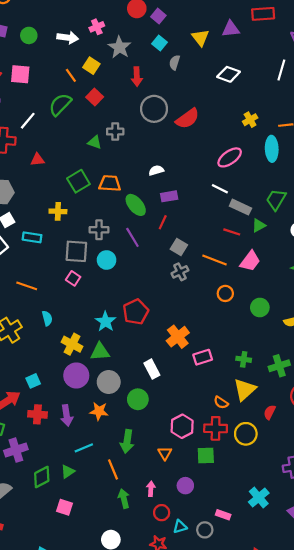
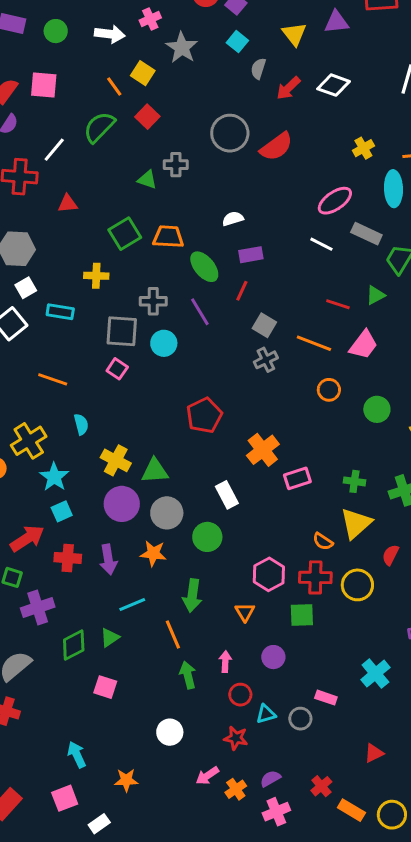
red arrow: (137, 76) -> (288, 88), moved, turned 48
gray rectangle: (240, 207) -> (366, 234), moved
cyan star: (105, 322) -> (54, 477), moved

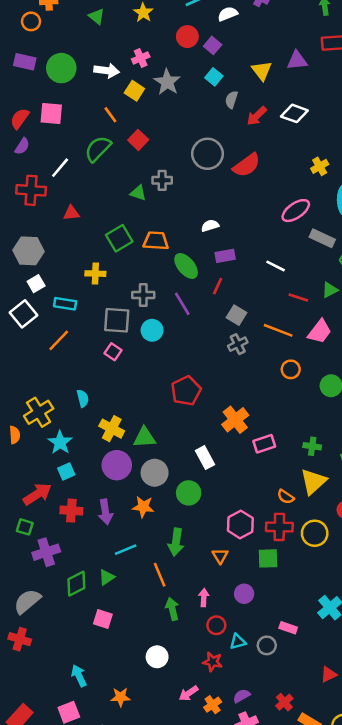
green circle: (56, 31) -> (61, 68), size x1.5
yellow square: (143, 73) -> (134, 91), moved
white line: (321, 244) -> (276, 266), moved
orange line: (53, 379) -> (59, 340), moved, turned -65

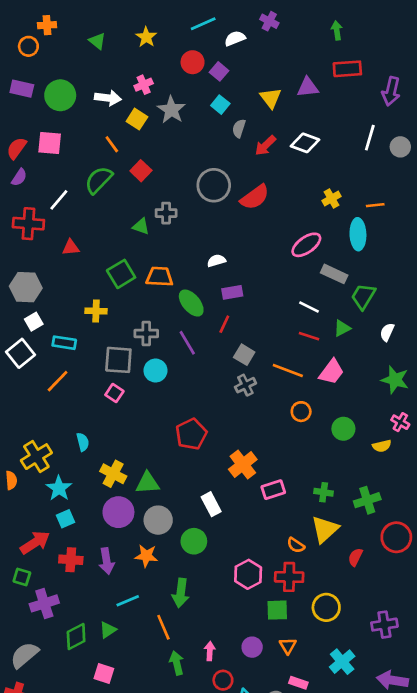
white line: (276, 266) -> (309, 307), moved
yellow circle: (315, 533) -> (326, 607), moved
orange triangle: (220, 556) -> (288, 646), moved

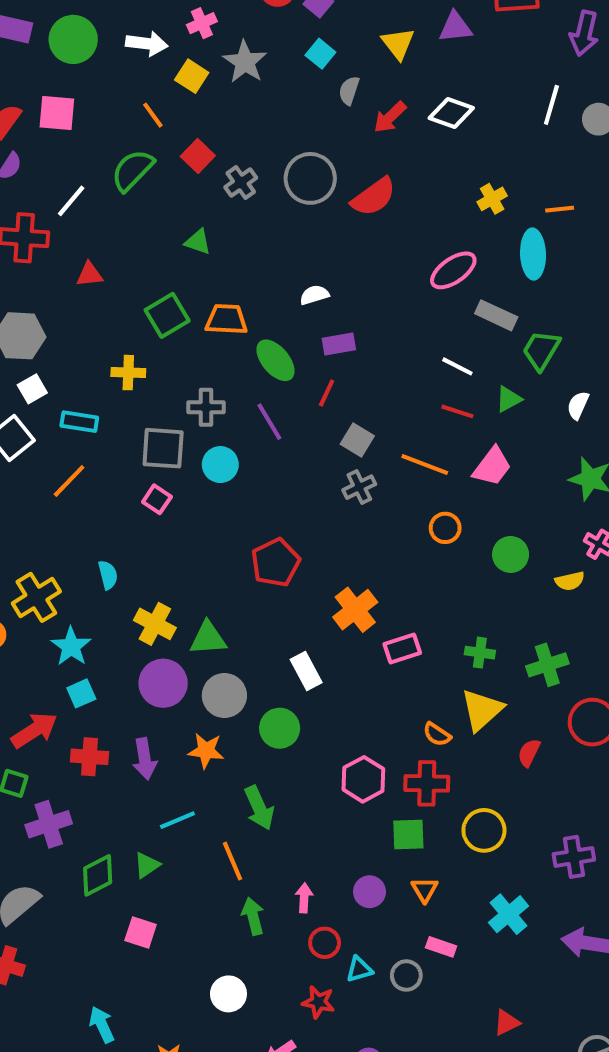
gray cross: (166, 213) -> (241, 182), moved, turned -36
green arrow: (181, 593) -> (259, 808), turned -32

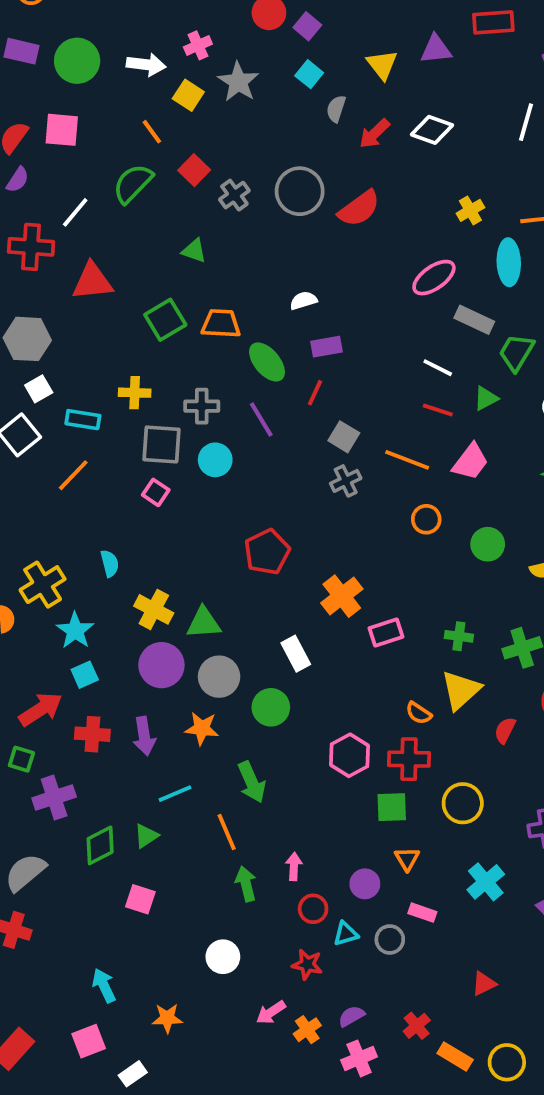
red triangle: (90, 274) -> (92, 281), size x1.6
yellow cross: (128, 373) -> (135, 393), moved
purple circle: (370, 892) -> (365, 884), moved

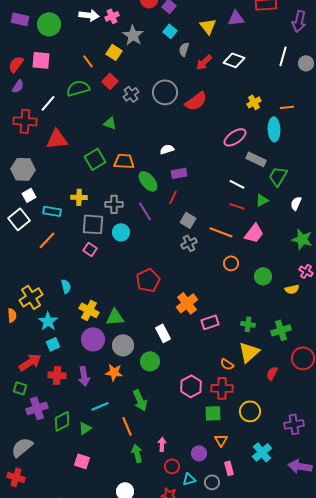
white arrow: (146, 65) -> (89, 15), moved
yellow square: (188, 95) -> (114, 52), moved
green semicircle: (133, 184) -> (78, 88), turned 30
green diamond: (100, 845) -> (62, 421), moved
pink rectangle: (422, 913) -> (229, 468), turned 56

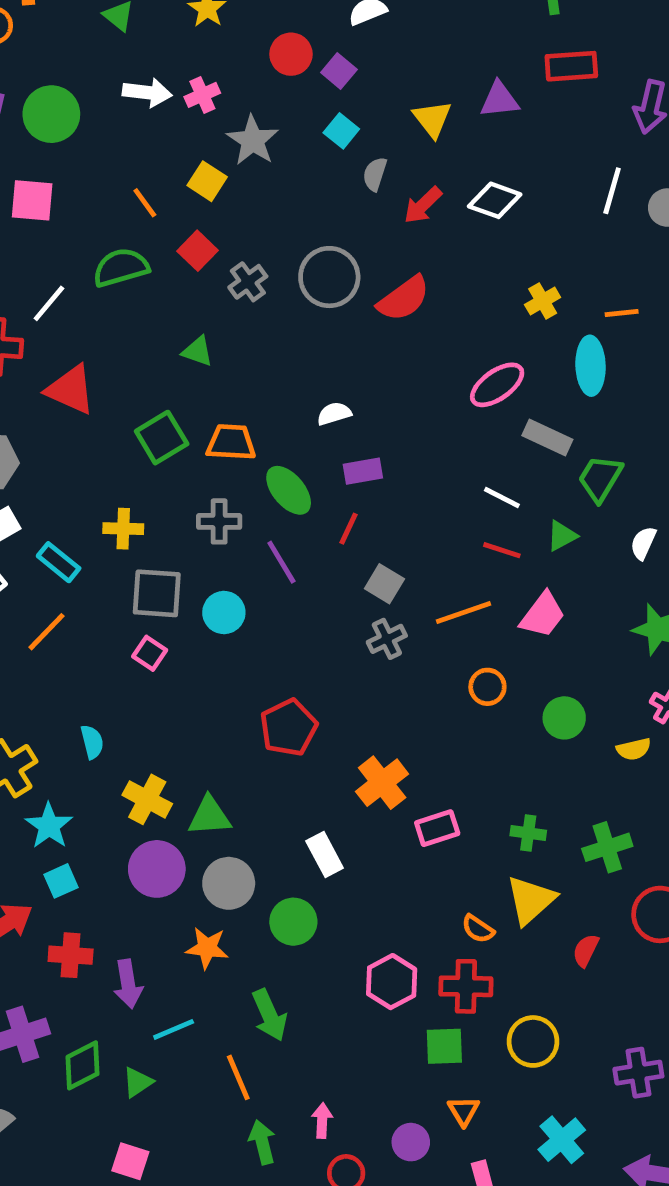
red triangle: (57, 139) -> (71, 390), turned 30
gray cross: (114, 204) -> (219, 521), moved
cyan rectangle: (52, 211) -> (59, 562), turned 30
orange line: (221, 232) -> (464, 613), turned -40
purple arrow: (84, 376) -> (128, 984), moved

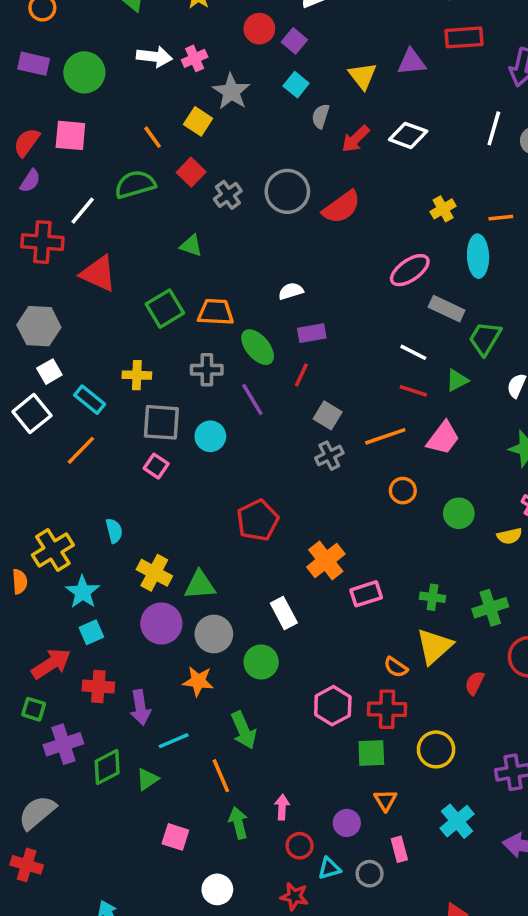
pink square: (130, 1161) -> (175, 837), moved

